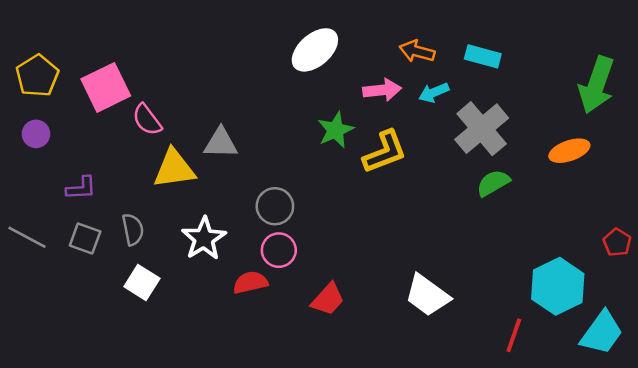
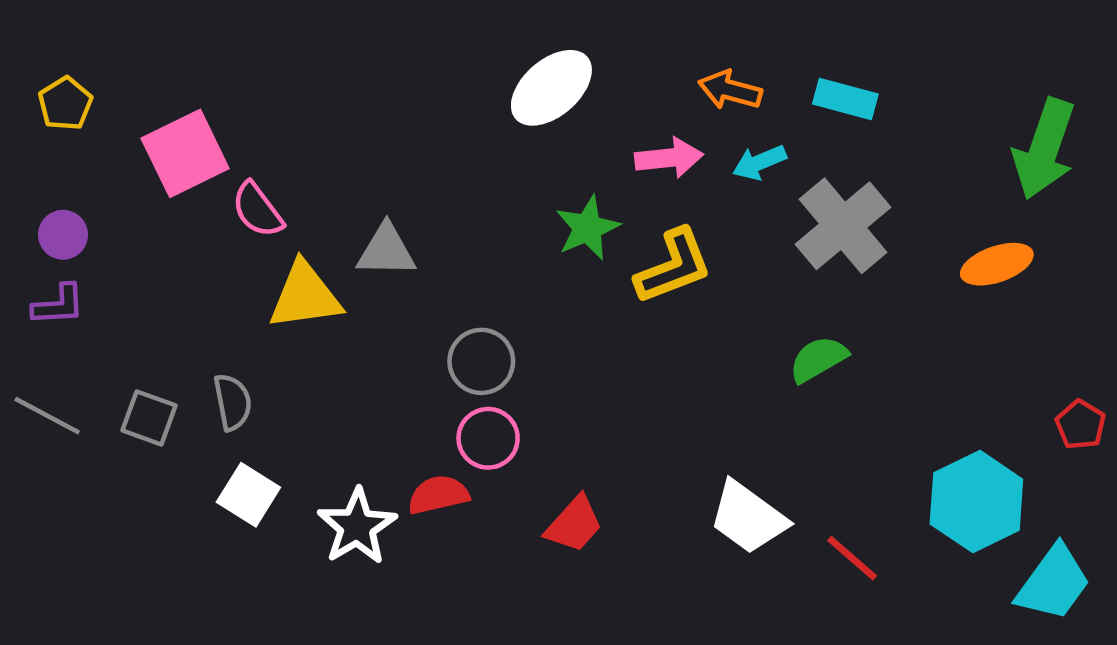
yellow pentagon: (37, 76) -> (65, 104), moved, size x0.7
green semicircle: (493, 183) -> (818, 359), moved
purple L-shape: (81, 188) -> (58, 305), moved
white star: (204, 239) -> (357, 526), moved
red line: (514, 335) -> (852, 558), moved, turned -68

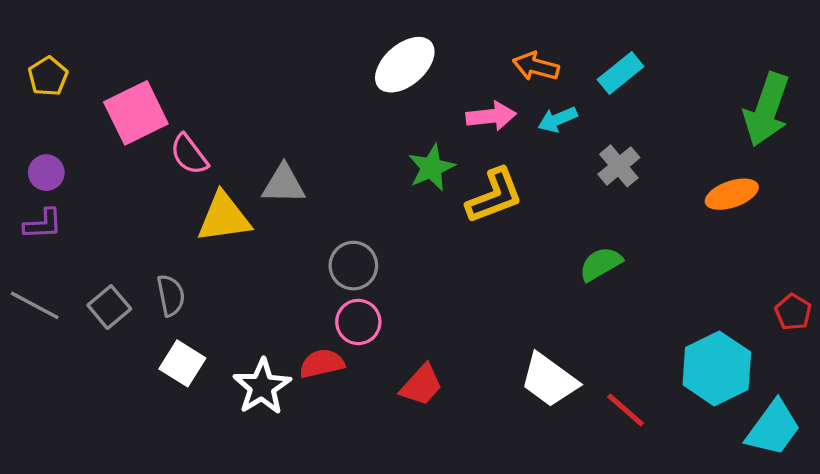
cyan rectangle: (845, 99) -> (621, 73), turned -54
gray cross: (843, 226) -> (619, 166), size x0.6
gray square: (149, 418) -> (109, 307), turned 30

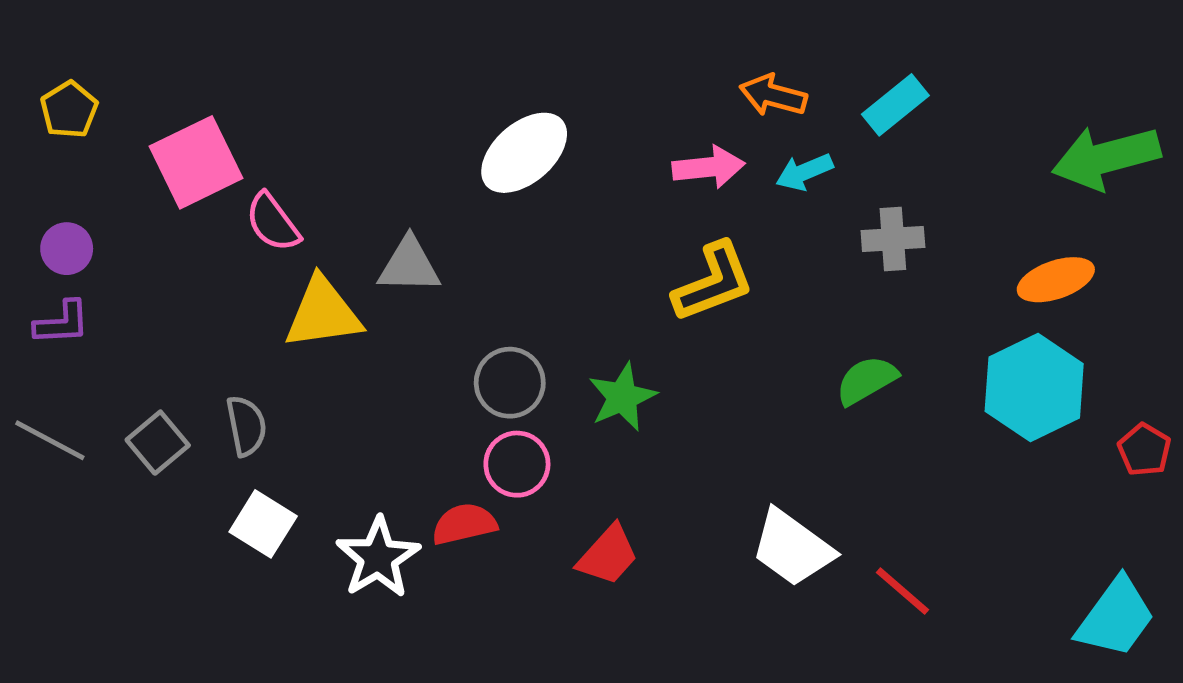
white ellipse: (405, 65) -> (524, 153), moved
green arrow: (767, 110) -> (1106, 158), turned 56
gray cross: (619, 166) -> (893, 239), turned 36
green star: (431, 168) -> (622, 397), moved
cyan hexagon: (717, 368) -> (1034, 387), moved

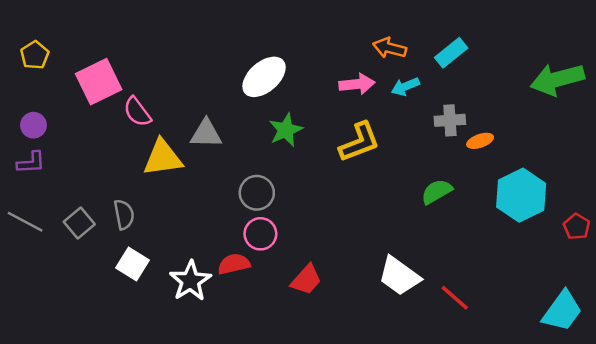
orange ellipse: (1056, 280) -> (480, 141), moved, size x0.7
green star: (622, 397) -> (286, 130), moved

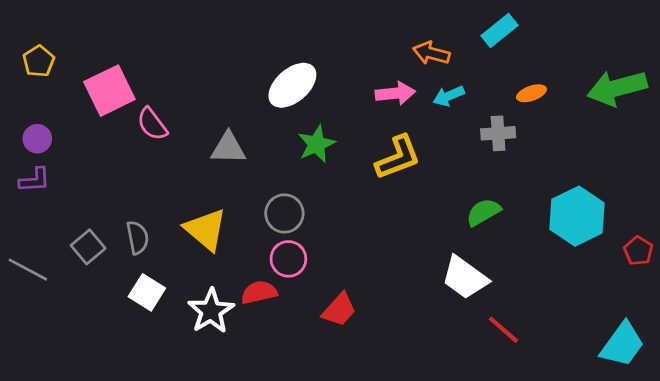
cyan rectangle: (451, 53) -> (499, 30), moved
orange ellipse: (480, 141) -> (532, 93), moved
yellow triangle: (163, 158) -> (206, 230), moved, turned 48
gray line: (25, 222) -> (28, 270), moved
white trapezoid: (399, 276) -> (465, 278), moved

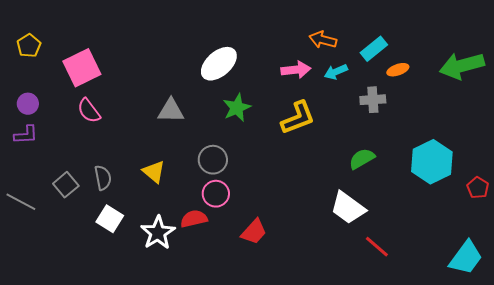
cyan rectangle: (499, 30) -> (374, 49), moved
pink semicircle: (152, 124) -> (89, 111), moved
yellow triangle: (206, 230) -> (154, 172), size x0.7

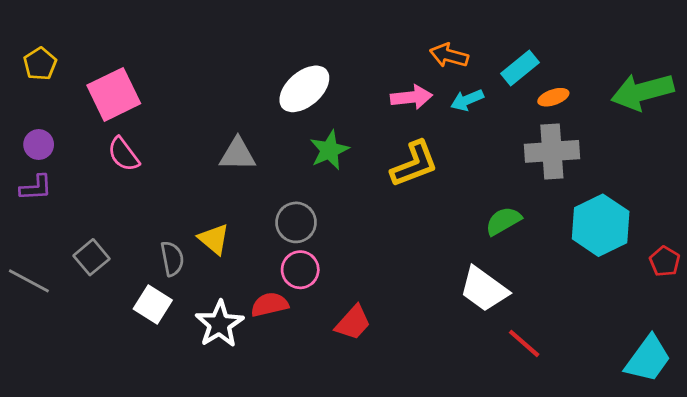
gray cross: (373, 100) -> (552, 151), moved, size x1.5
gray semicircle: (103, 178) -> (172, 259), moved

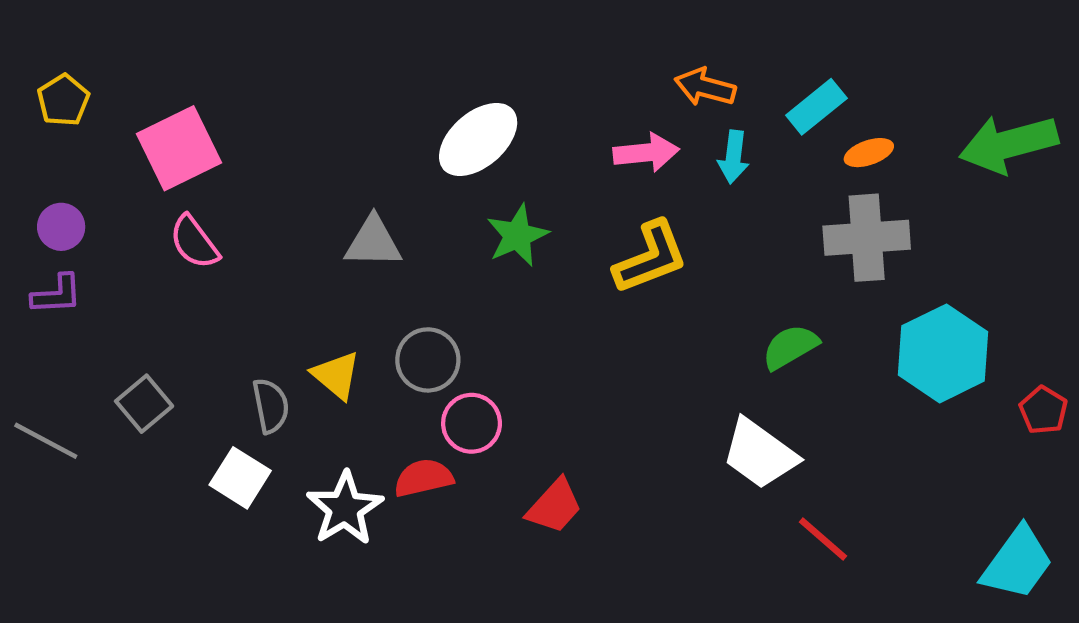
cyan arrow: (467, 100) -> (733, 157), turned -60
gray circle: (296, 222) -> (428, 360), moved

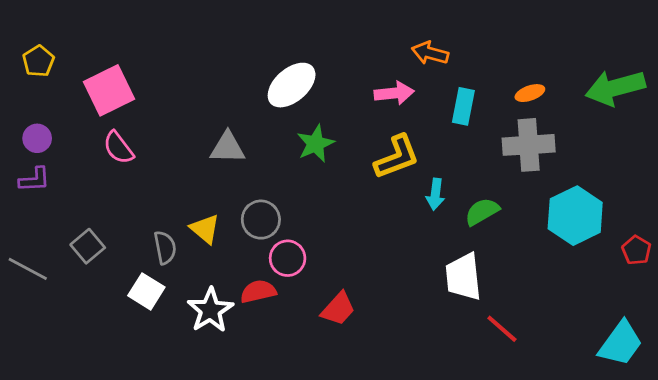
cyan rectangle: (816, 107) -> (463, 106), moved, turned -40
cyan arrow: (733, 157) -> (435, 194), moved
white trapezoid: (760, 454) -> (463, 277), turned 48

